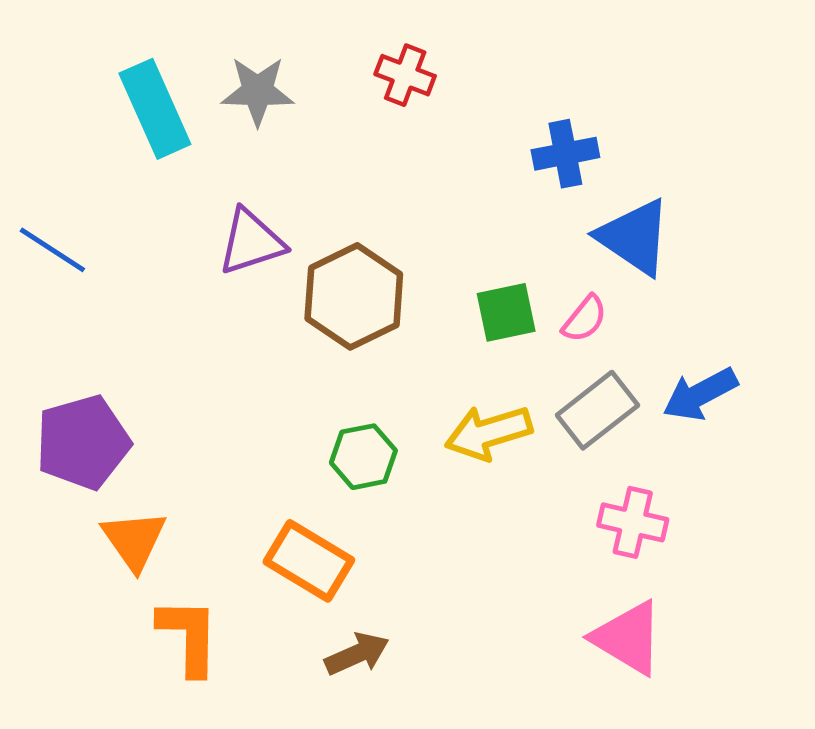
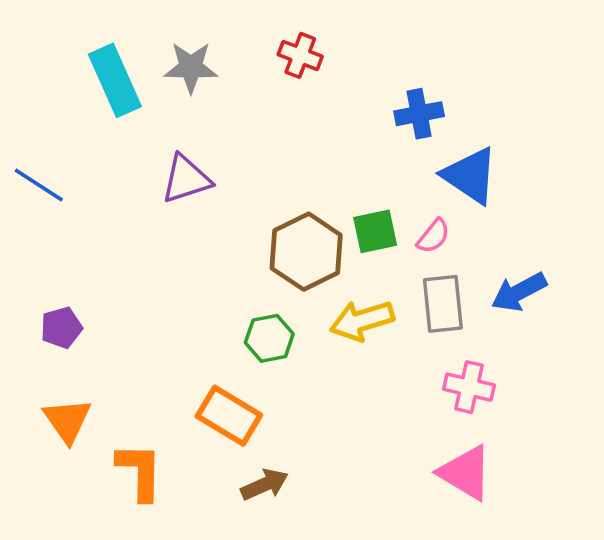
brown hexagon: (354, 296) -> (306, 252), moved
gray rectangle: (597, 410) -> (443, 304), turned -58
purple pentagon: (83, 442) -> (61, 328), size x0.6
orange triangle: (134, 540) -> (67, 420), moved

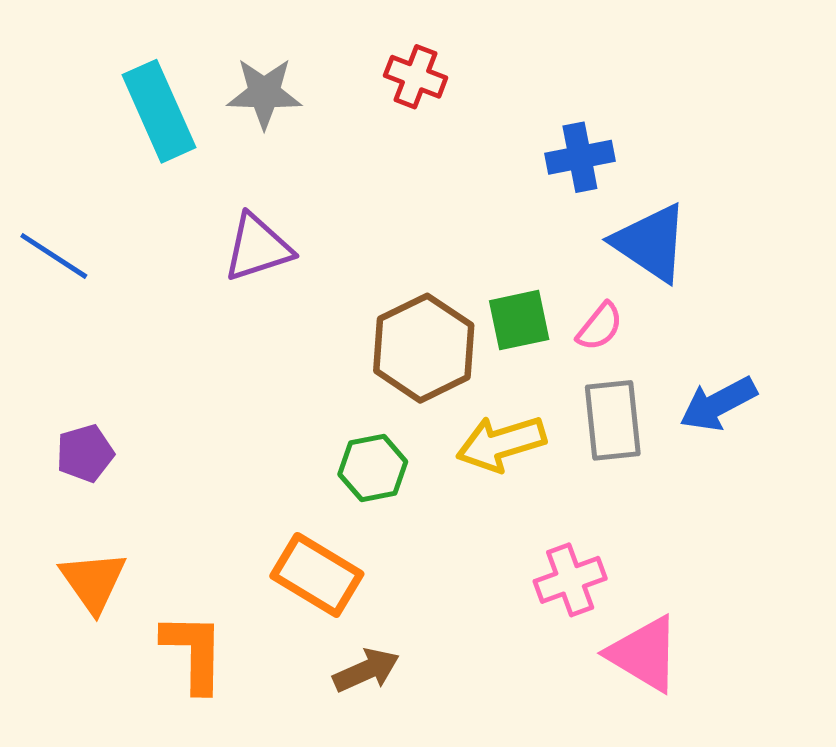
pink cross: (469, 387) -> (570, 580), moved, turned -33

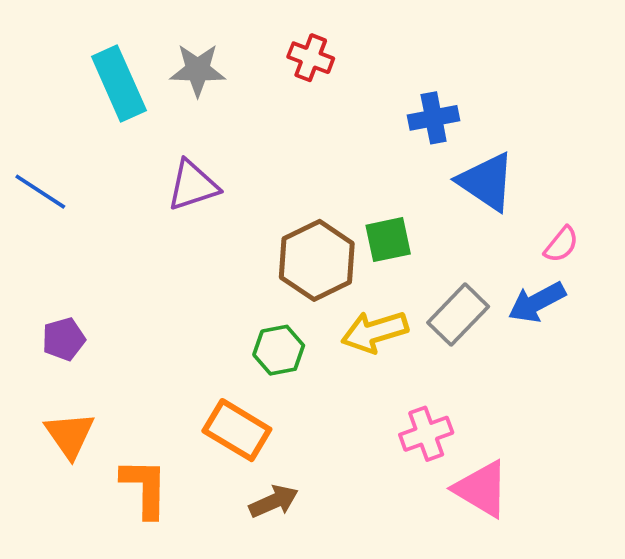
pink semicircle: (600, 327) -> (561, 244), moved
gray rectangle: (613, 420) -> (458, 315), turned 50

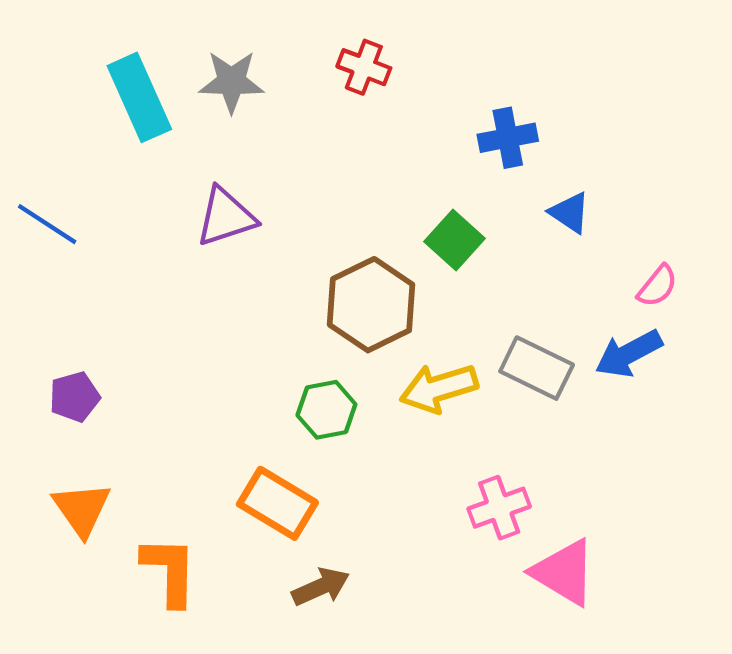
blue triangle: (486, 182) -> (570, 213), size x0.6
green square: (388, 240) -> (455, 240), moved, turned -36
gray rectangle: (458, 315) -> (537, 368), turned 72

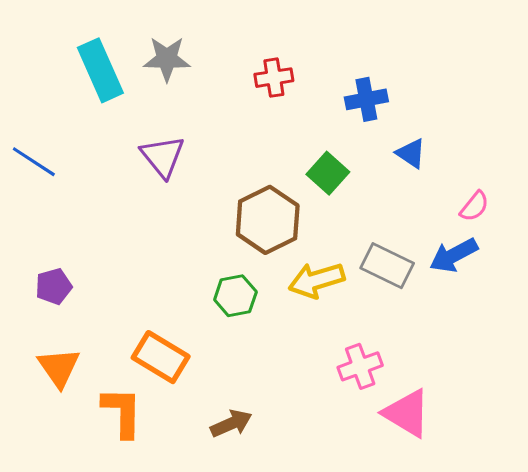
red cross: (364, 67) -> (274, 78), moved, turned -30
purple triangle: (226, 217) -> (163, 157), turned -51
orange rectangle: (277, 503) -> (161, 357), moved

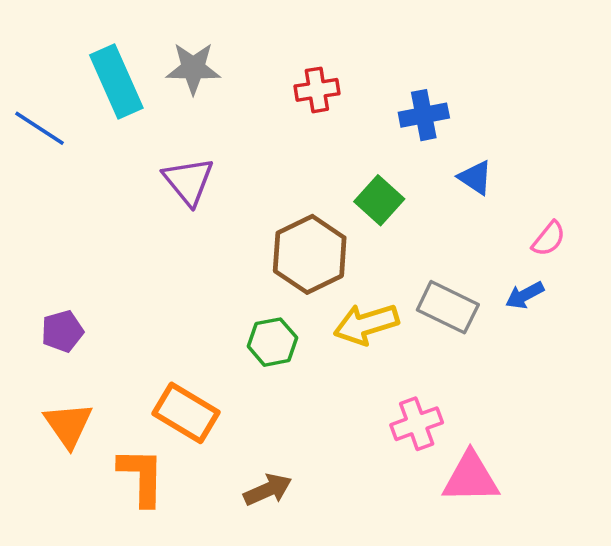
blue line: (34, 162) -> (40, 128), moved
blue arrow: (454, 255) -> (525, 295), size x0.7
pink triangle: (407, 413) -> (471, 478), turned -32

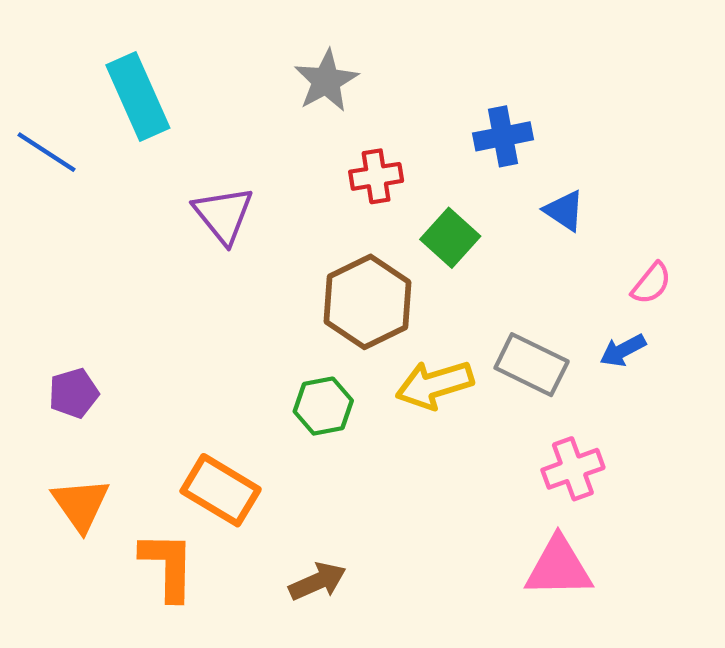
gray star: (193, 68) -> (326, 81), moved, turned -30
red cross: (317, 90) -> (376, 176), moved
pink cross: (417, 424) -> (573, 469), moved

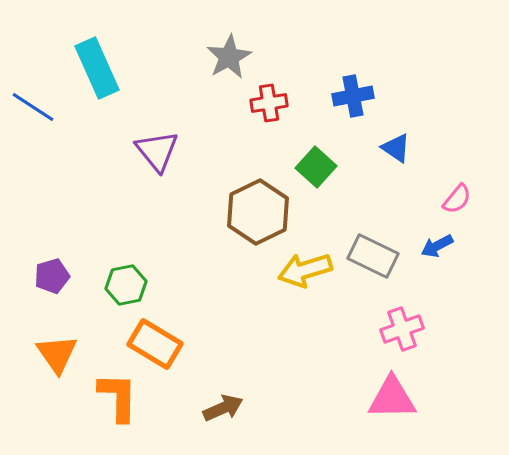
red cross: (376, 176) -> (269, 103), moved
green hexagon: (323, 406) -> (126, 285), moved

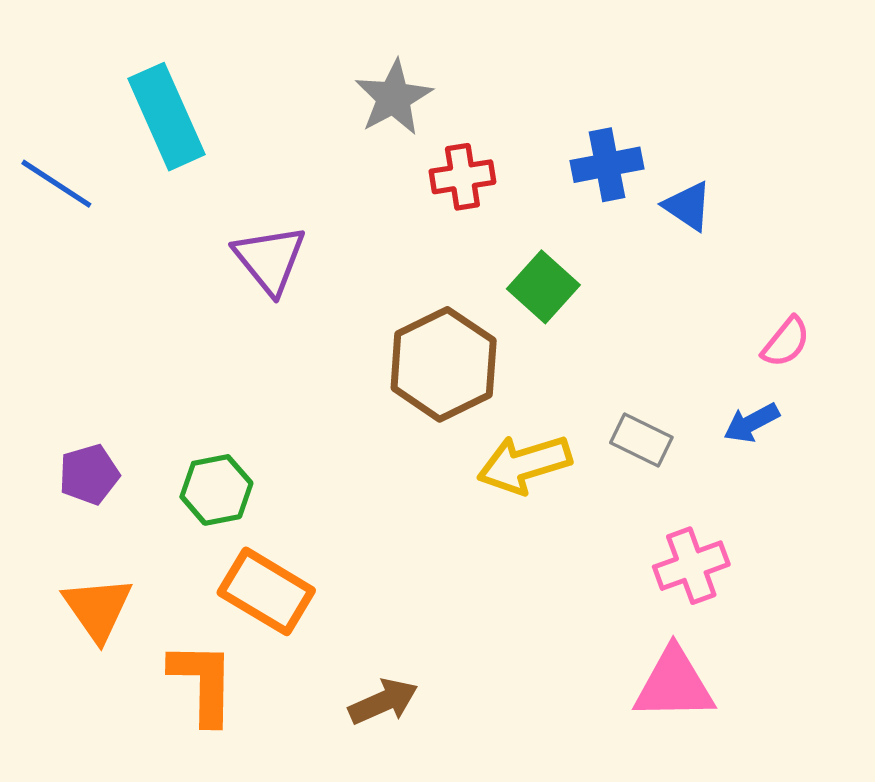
blue triangle: (396, 148) -> (688, 206), moved
gray rectangle: (373, 256) -> (641, 440), size x0.7

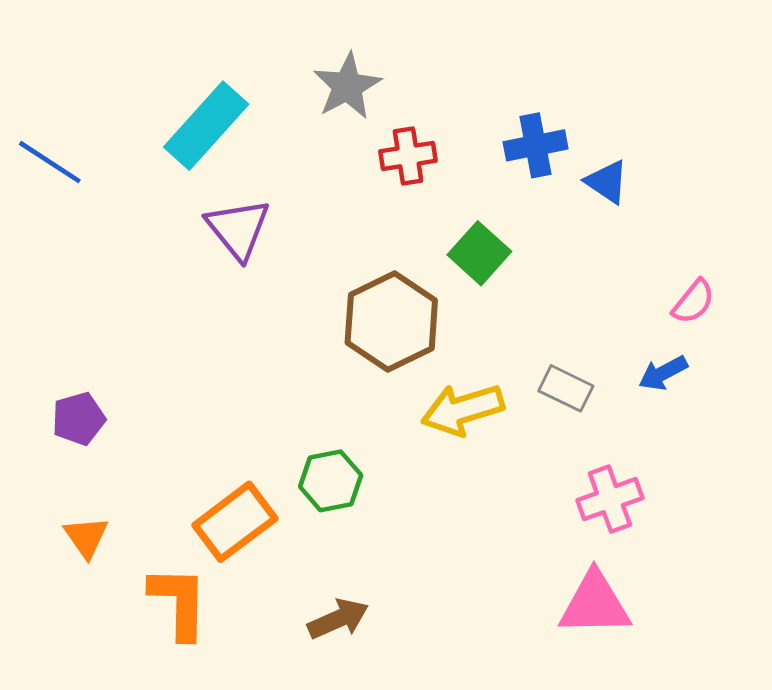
cyan rectangle: (167, 117) -> (206, 126), moved, turned 66
green hexagon: (216, 490) -> (331, 481), moved
orange rectangle: (266, 591) -> (235, 522), turned -68
orange triangle: (98, 609) -> (86, 537), size x0.7

